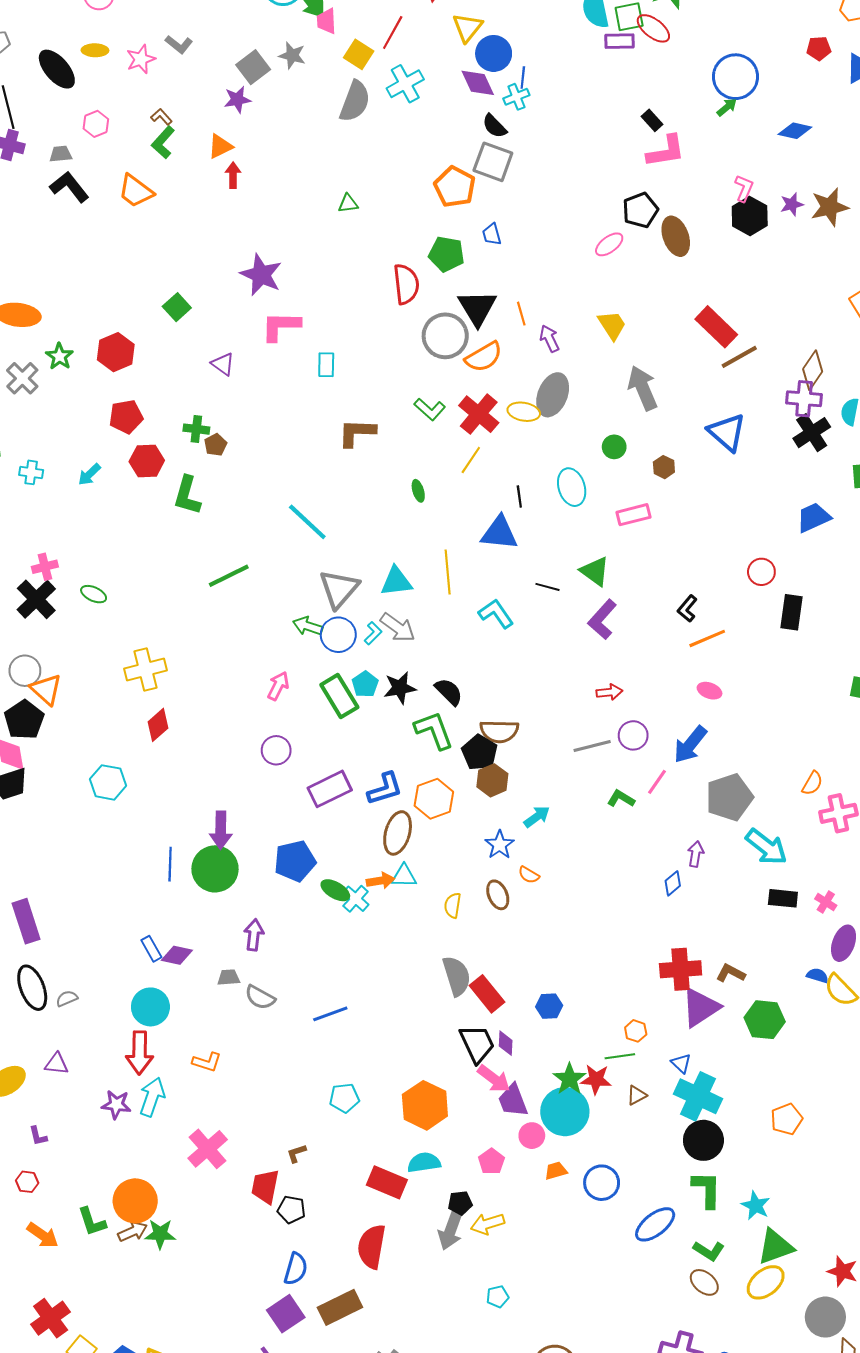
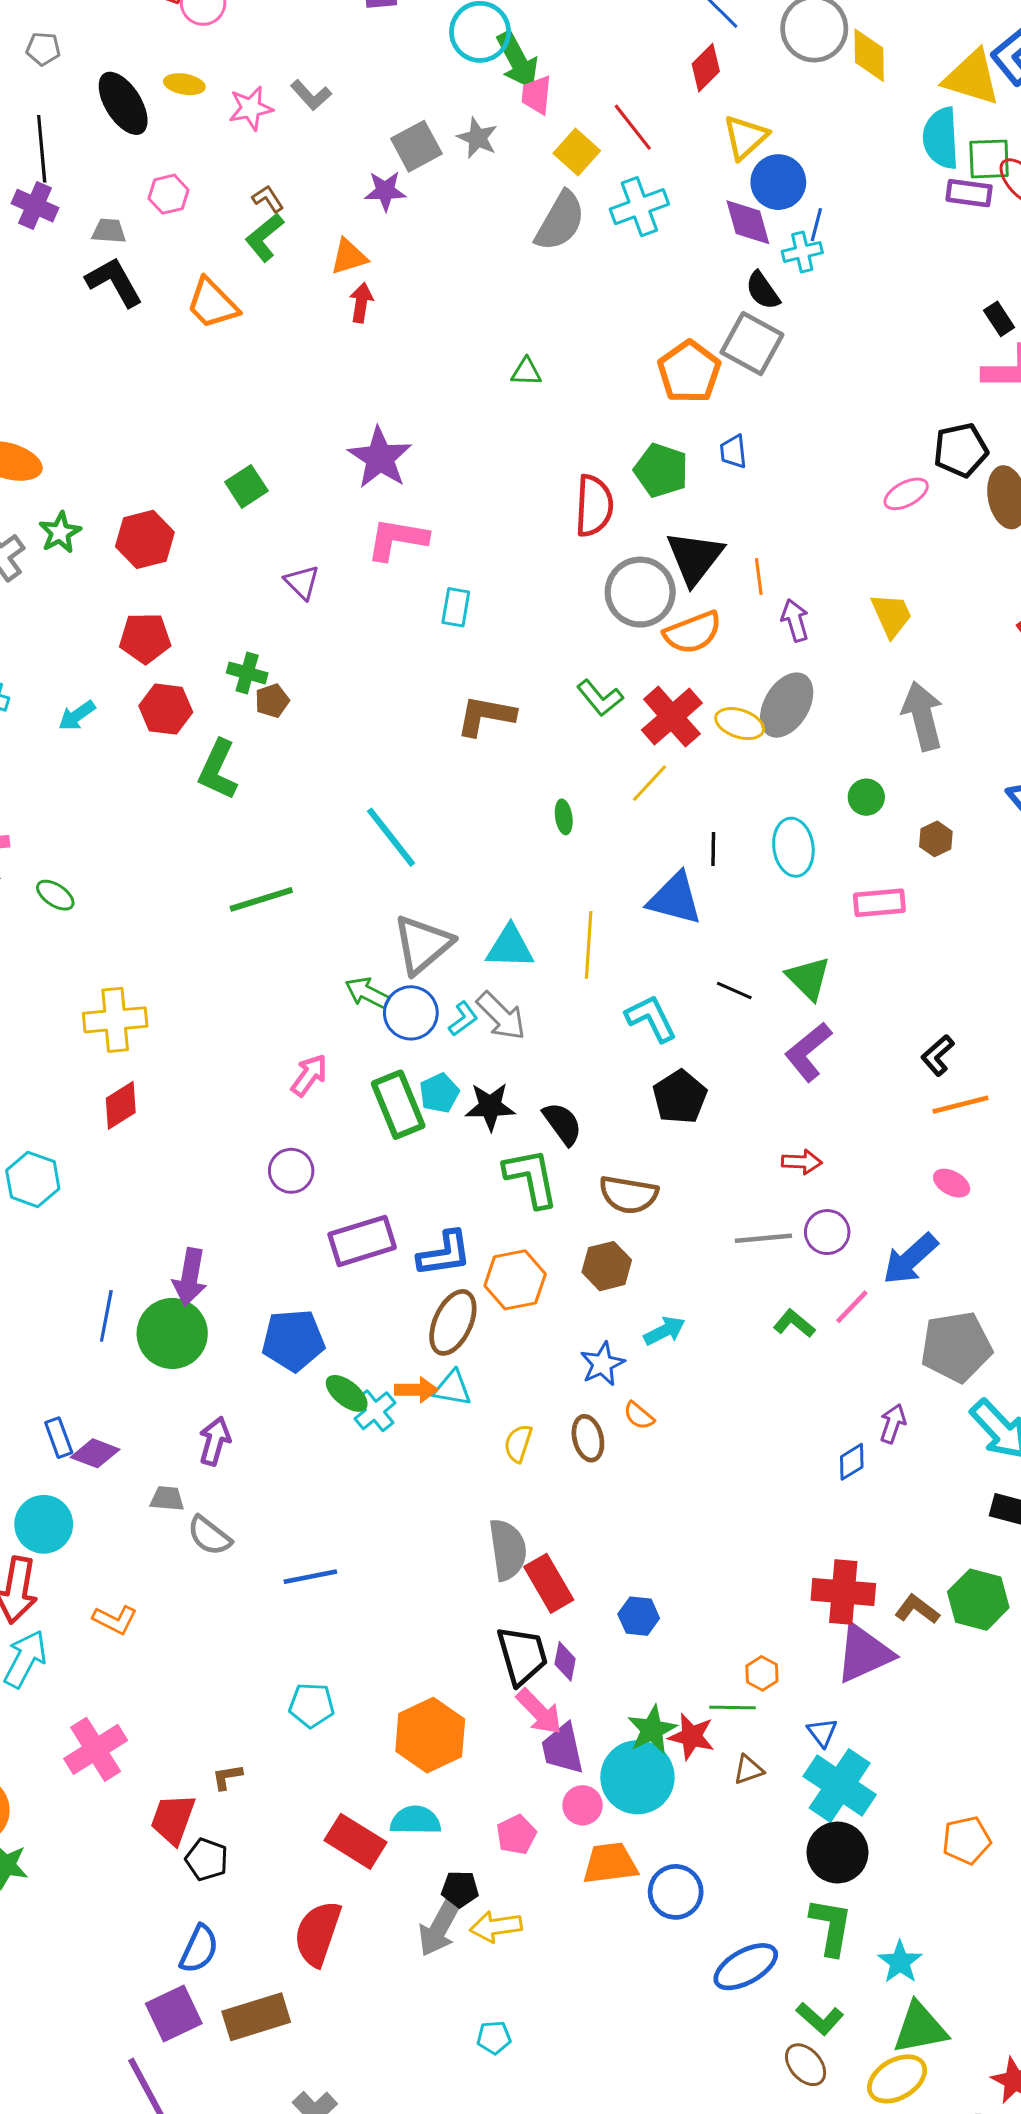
red line: (393, 32) -> (633, 127), turned -76
black pentagon: (480, 752) -> (680, 1097), moved
green hexagon: (765, 1020) -> (978, 1600), moved
orange trapezoid: (556, 1171) -> (610, 1863), size x1.6

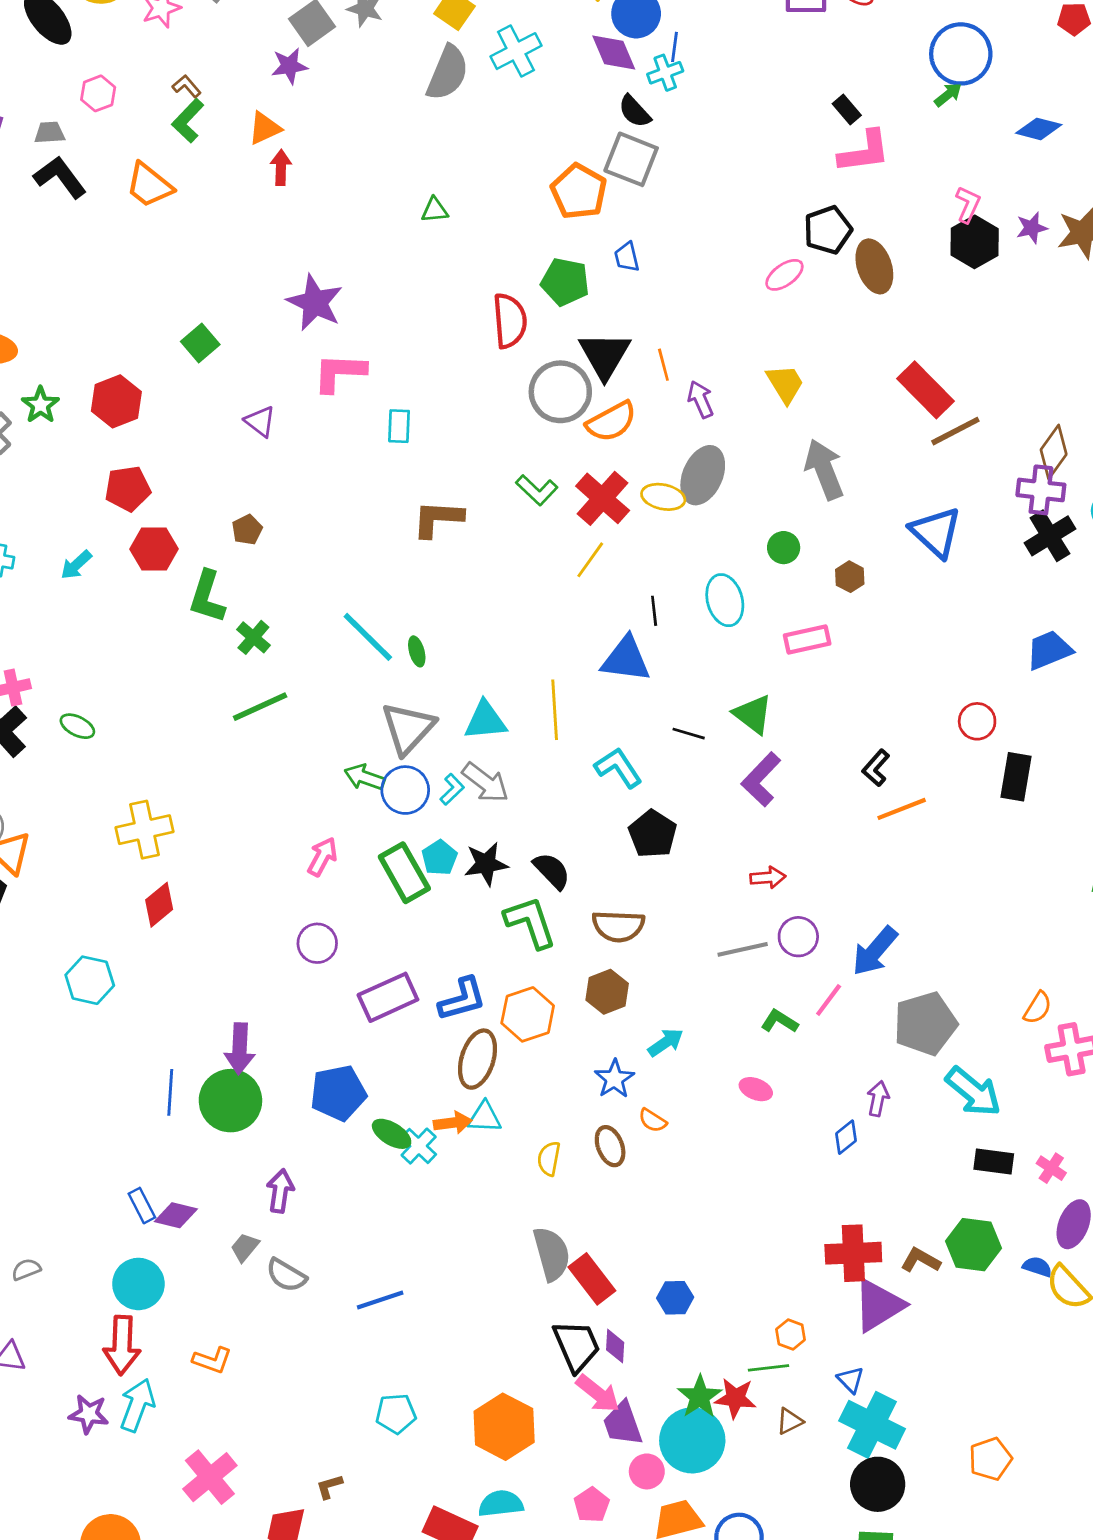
green cross: (247, 673) -> (253, 637), moved, turned 32
green ellipse: (564, 817) -> (417, 651), moved
pink ellipse: (952, 1183) -> (756, 1089), moved
gray trapezoid: (167, 1499) -> (245, 1247), turned -48

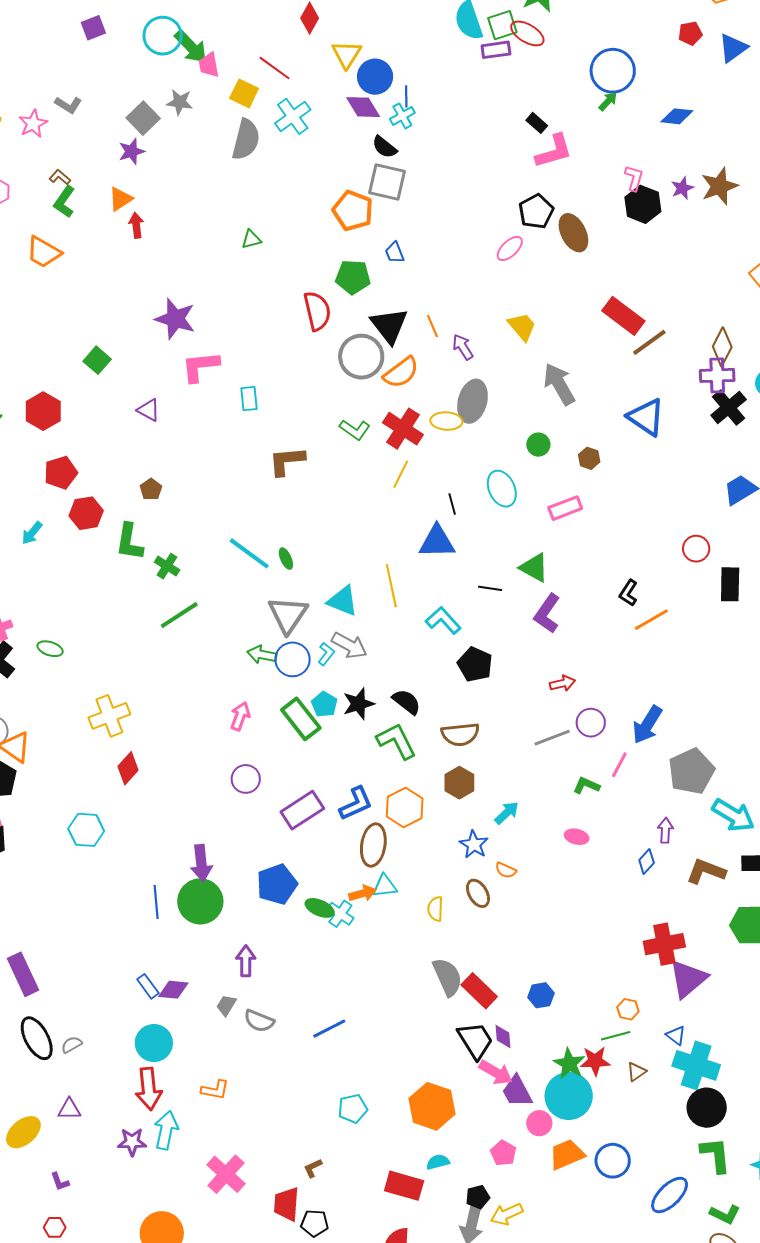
cyan triangle: (485, 721) -> (343, 601), turned 36
brown L-shape: (921, 1260) -> (706, 871), moved, size x1.4
cyan semicircle: (501, 1504) -> (438, 1162), size x0.7

